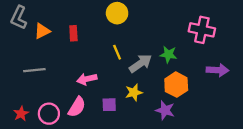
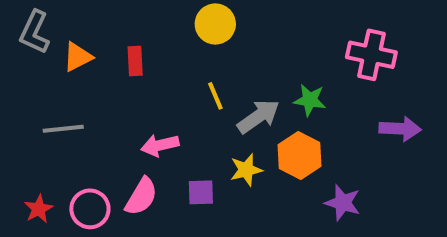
orange hexagon: (176, 85) -> (300, 155), moved
purple star: (165, 110) -> (343, 203), moved

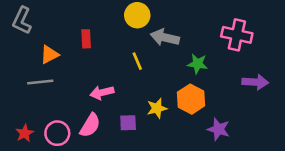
orange triangle: (78, 57) -> (49, 55), moved
gray arrow: (258, 116) -> (165, 37), moved, turned -132

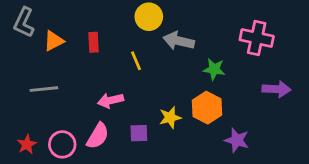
orange triangle: (49, 55) -> (54, 41), moved
yellow line: (137, 61) -> (136, 61), moved

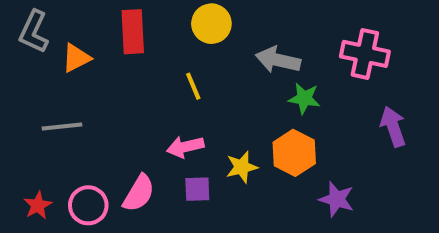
gray arrow: (179, 41) -> (278, 60), moved
red rectangle: (93, 42) -> (133, 32), moved, size x1.5
purple arrow: (277, 89) -> (393, 127), turned -112
pink arrow: (111, 100) -> (185, 147), moved

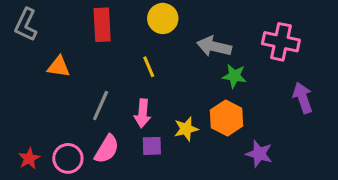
orange triangle: (76, 58) -> (59, 67), moved, turned 35
gray line: (62, 127) -> (101, 106), moved, turned -60
pink arrow: (185, 147) -> (143, 113), turned -72

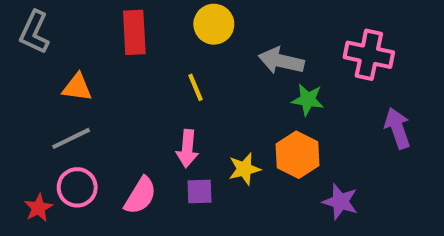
gray line: (101, 106) -> (71, 138), moved, turned 40
pink circle: (68, 158) -> (77, 187), moved

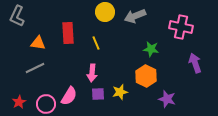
red rectangle: (134, 32) -> (68, 33), moved
gray arrow: (281, 61) -> (135, 16), moved, turned -35
yellow star: (244, 169) -> (120, 92), moved
pink circle: (77, 187) -> (46, 104), moved

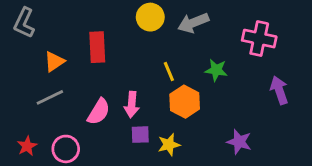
orange triangle: (38, 43) -> (54, 62), turned -42
yellow line: (96, 43) -> (169, 72), moved
orange hexagon: (146, 76) -> (185, 102), moved
yellow star: (120, 92) -> (169, 145), moved
pink semicircle: (69, 96) -> (99, 112), moved

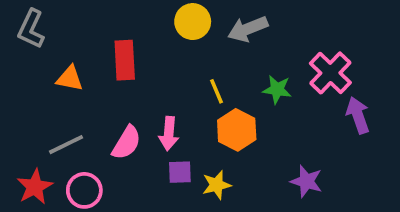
pink cross: (259, 39) -> (330, 73), moved, turned 32
orange triangle: (54, 62) -> (70, 78), turned 45
gray line: (50, 97) -> (66, 145), moved
red star: (27, 146) -> (35, 187), size x1.4

